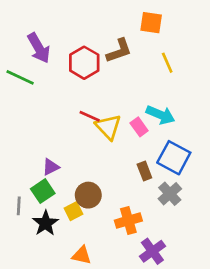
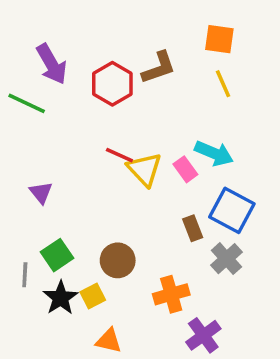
orange square: (151, 23) -> (219, 39), moved
purple triangle: (51, 167) -> (41, 193), moved, turned -42
yellow square: (74, 211) -> (93, 296), moved

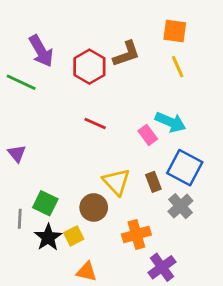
yellow triangle: (144, 169) -> (116, 182), moved
purple triangle: (41, 193) -> (17, 153), moved
green square: (57, 255) -> (45, 203), turned -30

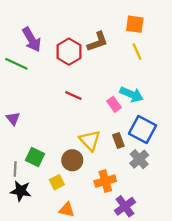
black star: (48, 237) -> (21, 191), moved, turned -30

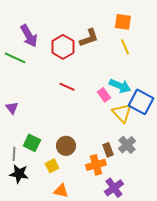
blue square: (142, 130) -> (141, 102), moved
yellow triangle: (90, 140) -> (122, 113), moved
brown rectangle: (118, 140) -> (108, 150), moved

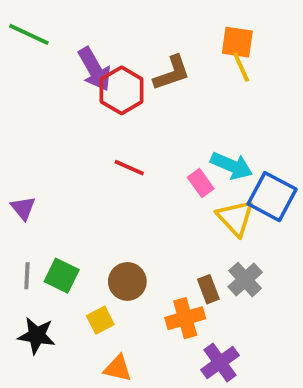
purple arrow: (29, 36) -> (95, 69), moved
yellow line: (125, 47) -> (241, 67), moved
green line: (15, 58) -> (29, 34), moved
gray line: (14, 154) -> (27, 276), moved

